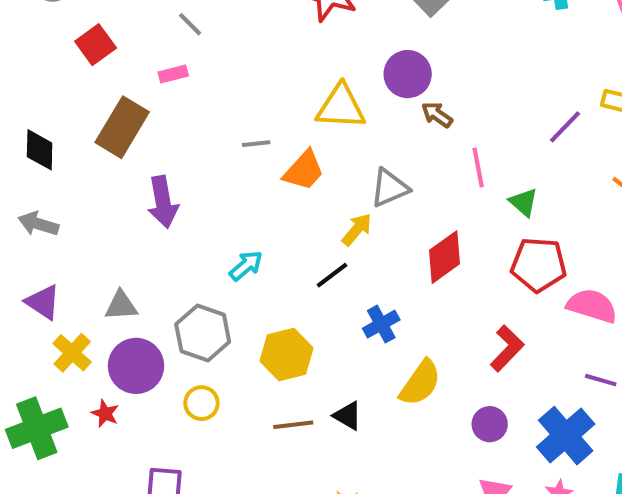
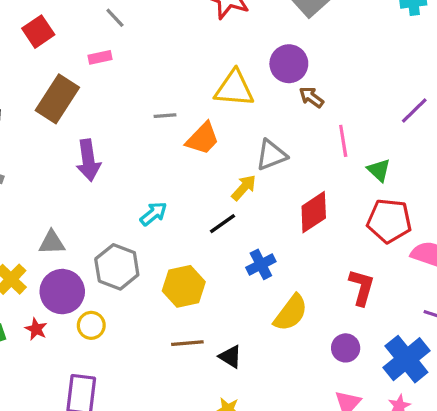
red L-shape: (507, 348) -> (362, 287), turned -30
yellow circle: (201, 403) -> (91, 325), moved
black triangle: (348, 416) -> (230, 357), moved

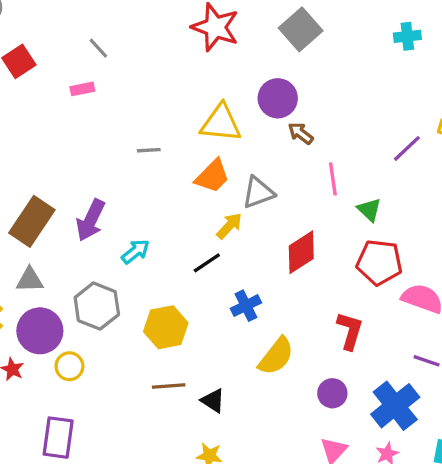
brown rectangle: (57, 99) -> (32, 221), moved
orange trapezoid: (203, 139) -> (212, 176), moved
purple arrow: (88, 160) -> (91, 220), moved, turned 33

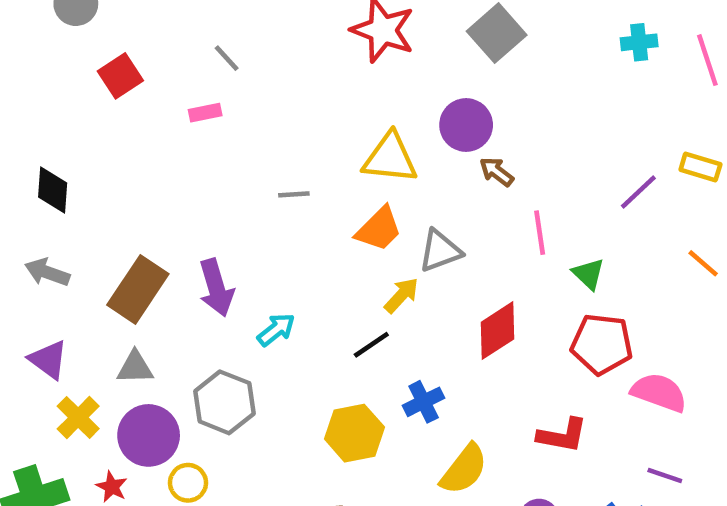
purple arrow: (91, 220) -> (216, 288), turned -42
yellow hexagon: (166, 327) -> (354, 433), moved
red L-shape: (350, 331) -> (562, 435), turned 84

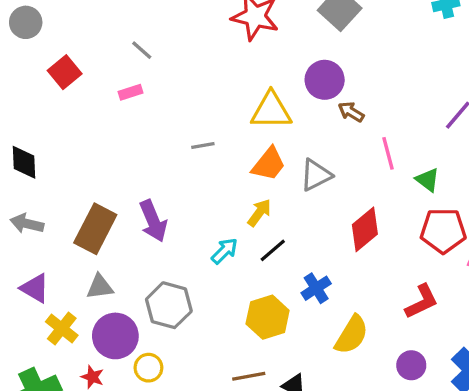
yellow arrow: (401, 295) -> (259, 213), moved
cyan arrow: (276, 330) -> (225, 251), moved
red L-shape: (562, 435) -> (422, 302), turned -30

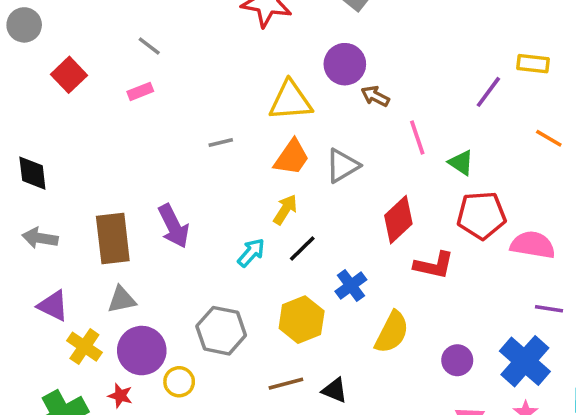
brown rectangle: (95, 229) -> (113, 238), turned -30
red L-shape: (422, 302) -> (434, 265), moved, turned 42
gray hexagon: (169, 305) -> (221, 331), moved

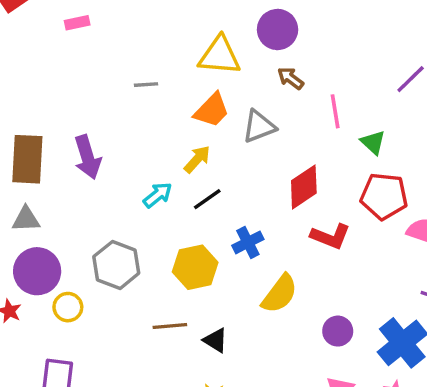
brown arrow: (375, 96) -> (290, 78), moved

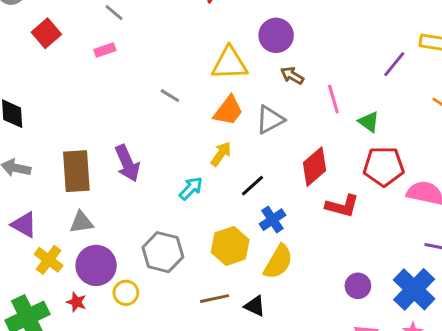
gray line: (146, 85) -> (170, 96), turned 42
black line: (207, 199) -> (252, 186), moved
yellow semicircle: (280, 294) -> (278, 262), moved

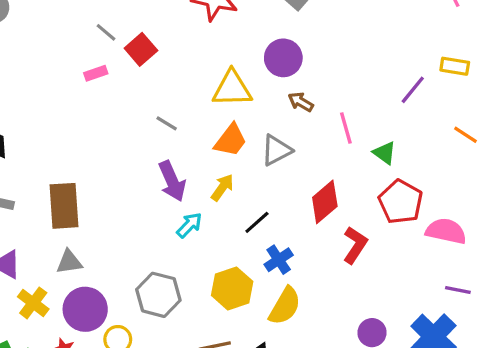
red square: (46, 33) -> (141, 49), moved
purple arrow: (127, 163) -> (172, 181), moved
red pentagon: (384, 166) -> (401, 202), turned 30
red L-shape: (342, 206) -> (355, 245), turned -72

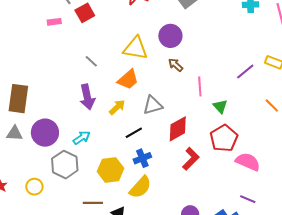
gray triangle: (276, 150) -> (153, 105), moved
cyan arrow: (189, 225) -> (82, 138), moved
purple circle: (85, 309) -> (45, 133), moved

